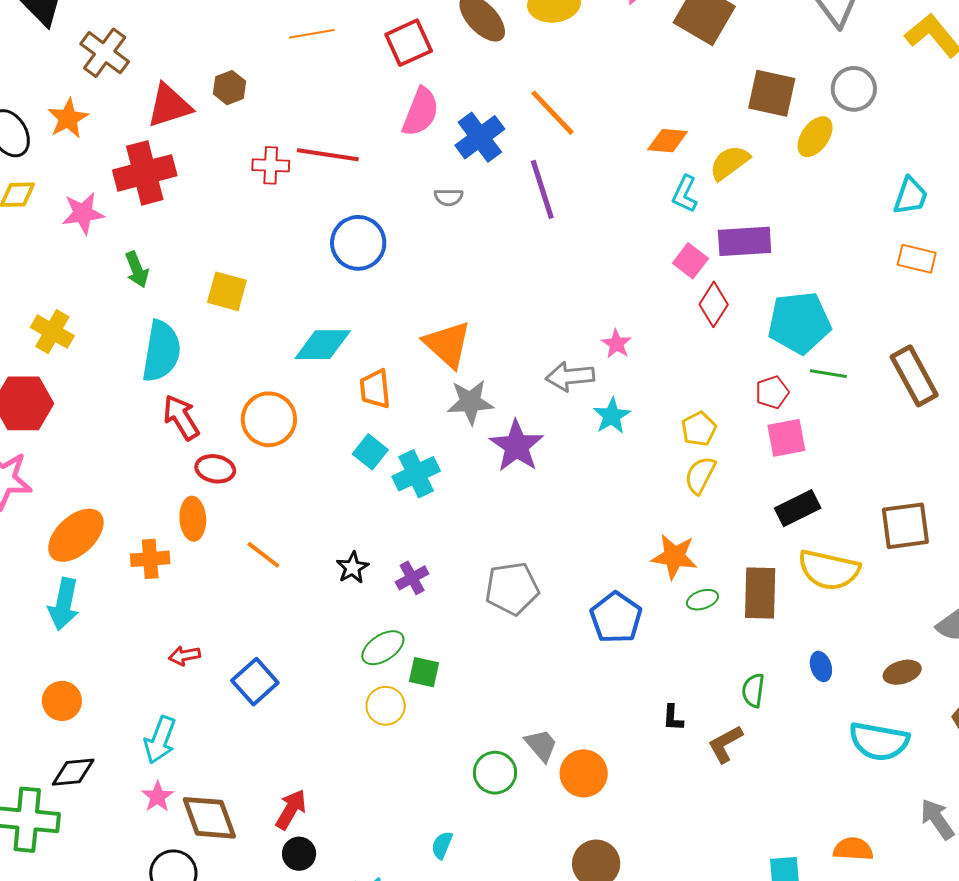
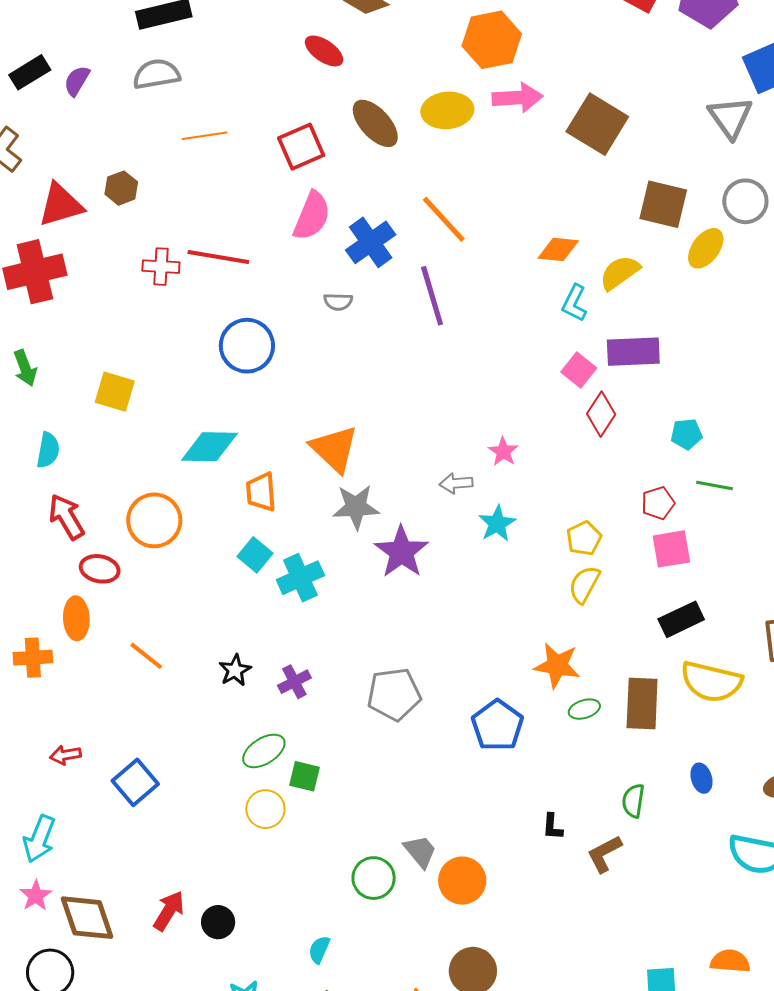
cyan pentagon: (799, 323) -> (686, 434), size x0.5
cyan semicircle: (161, 351) -> (48, 450), size x0.6
gray arrow: (570, 376) -> (456, 483), size x0.7
black circle: (299, 854) -> (218, 922), moved

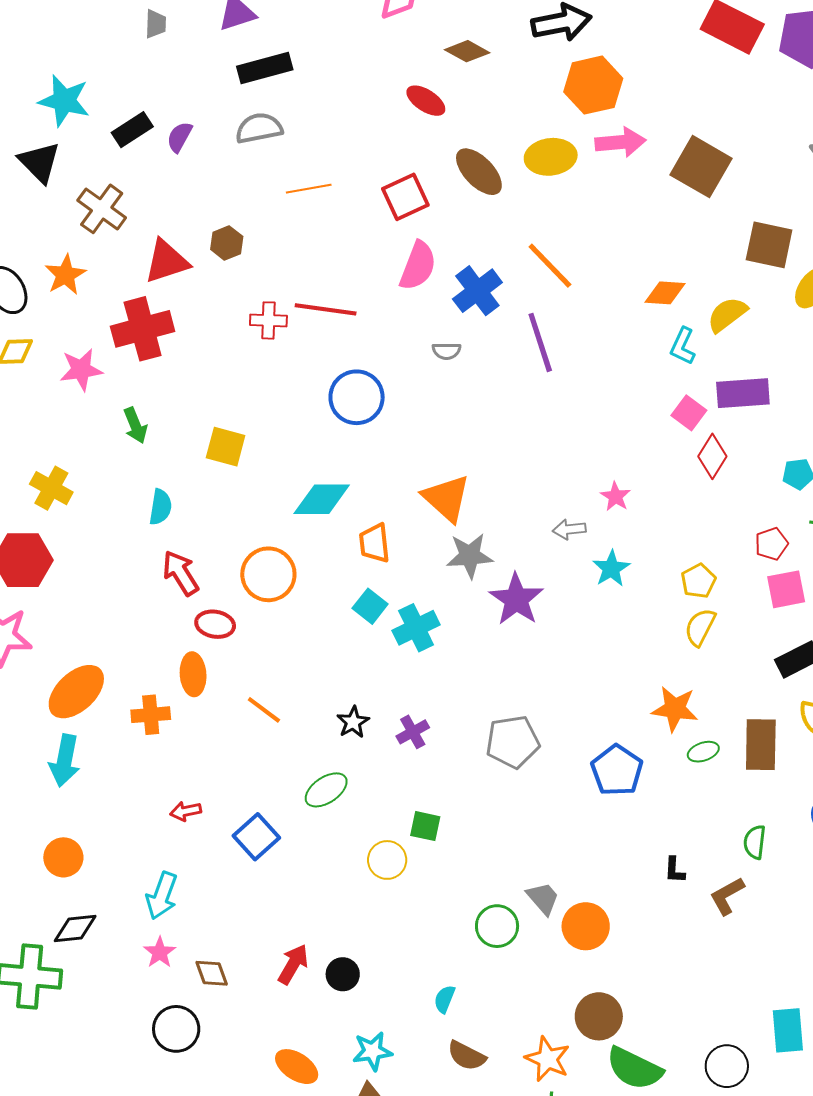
green ellipse: (264, 751) -> (326, 790), moved
brown diamond: (87, 918) -> (212, 973), size x0.6

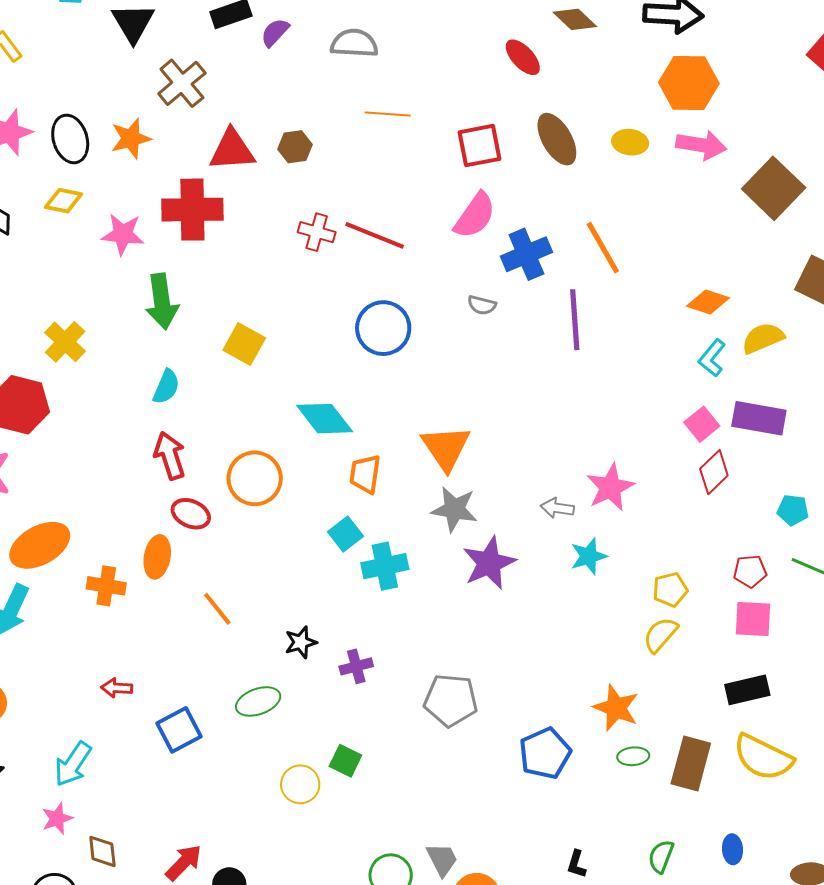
yellow ellipse: (551, 157) -> (630, 142), size x0.7
green arrow: (135, 425) -> (162, 302), size x1.5
pink star: (616, 496) -> (610, 487), size x1.6
cyan diamond: (322, 499) -> (325, 419), turned 38

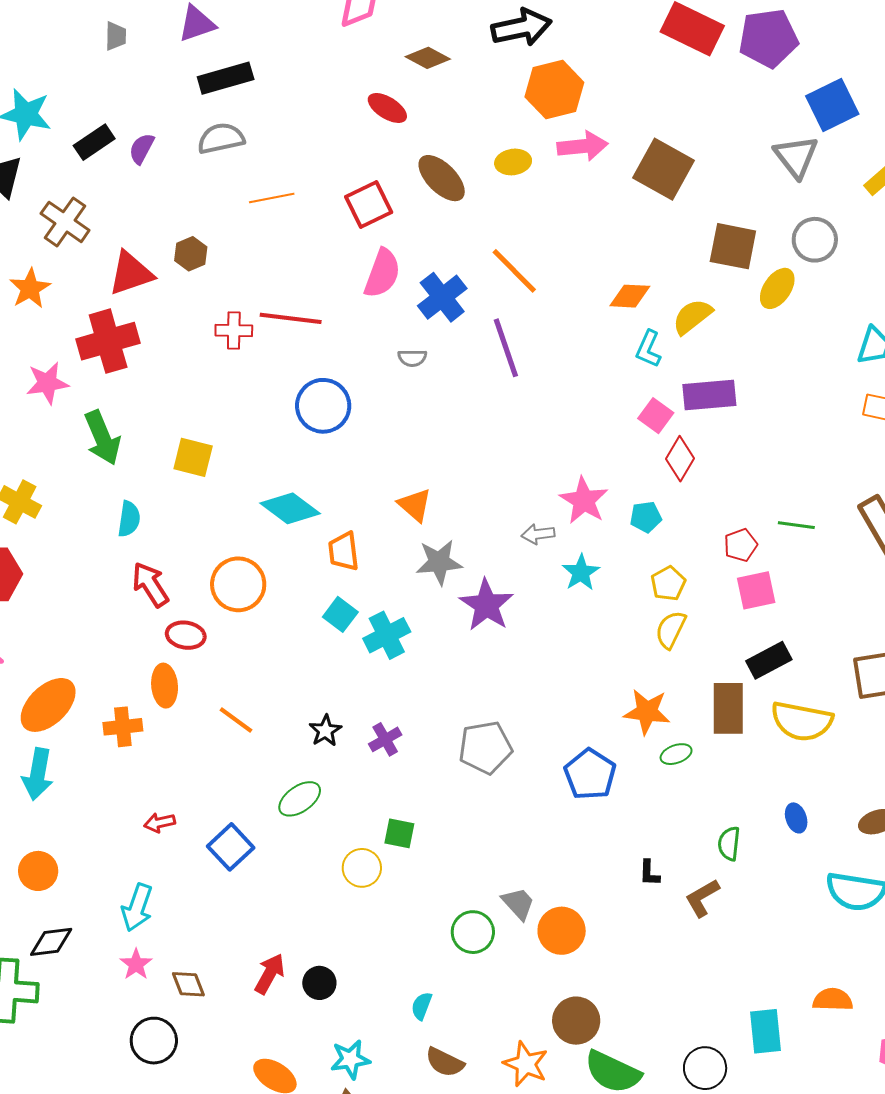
orange triangle: (446, 448) -> (415, 505), size x0.7
cyan pentagon: (793, 510) -> (646, 517), moved
brown rectangle: (691, 763) -> (728, 708), moved

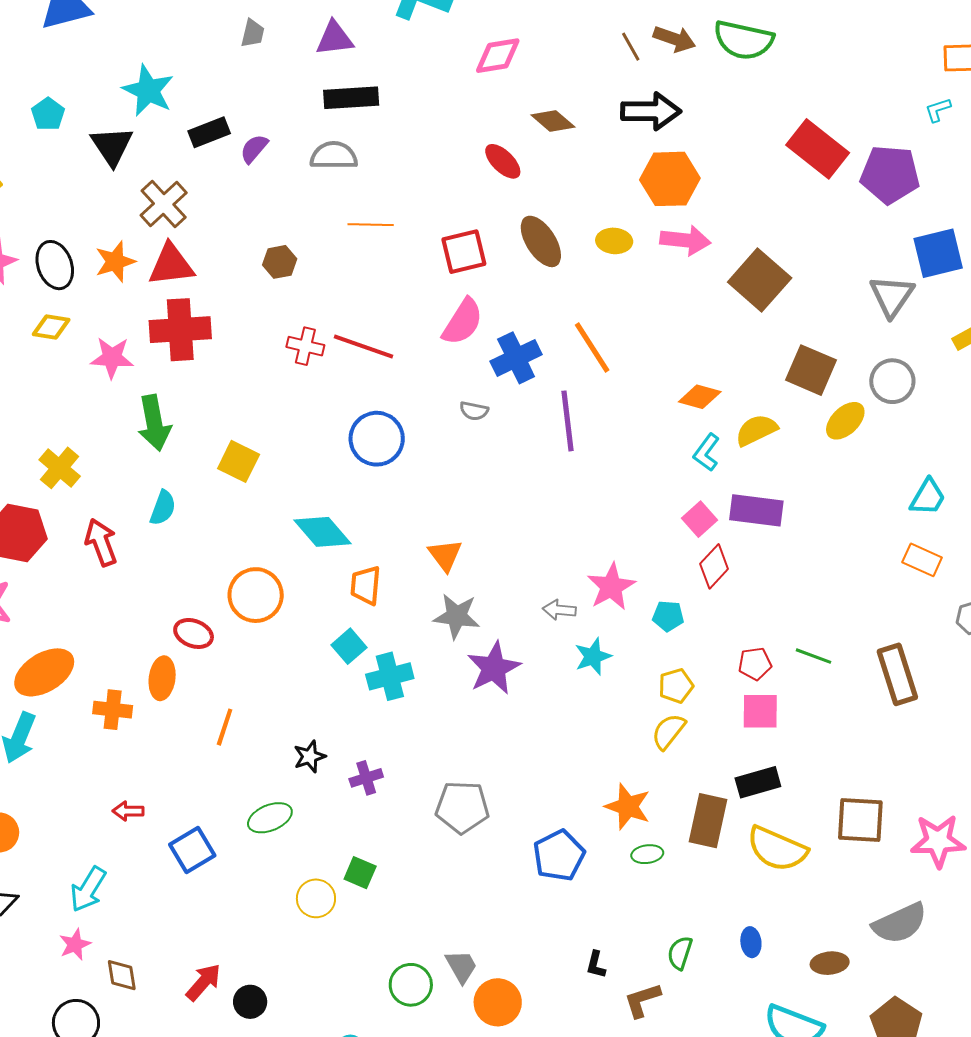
red triangle: (131, 273) -> (171, 265), moved
red arrow: (150, 585) -> (101, 542), moved
orange line: (236, 720) -> (225, 727), turned 60

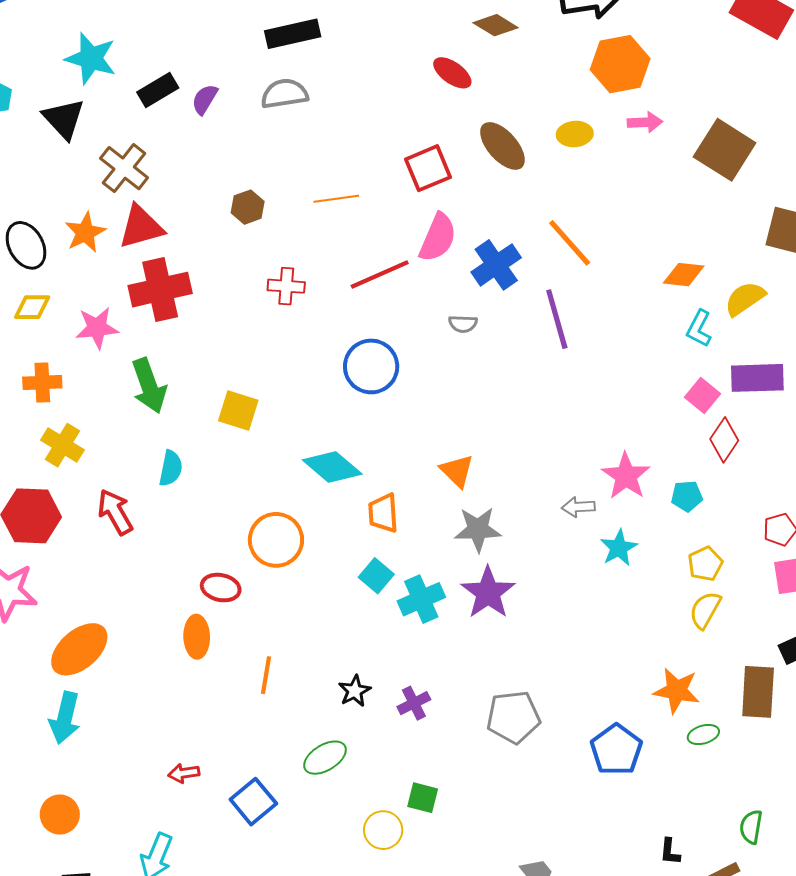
orange line: (371, 225) -> (336, 199), moved
pink arrow: (685, 240) -> (645, 122), size x0.7
red line: (364, 346) -> (380, 274), moved, turned -34
purple star: (494, 668) -> (488, 593), moved
orange cross: (113, 710) -> (42, 382), moved

